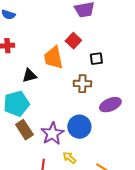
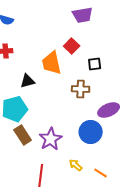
blue circle: (79, 127) -> (91, 132), moved
yellow arrow: (69, 158) -> (76, 165), moved

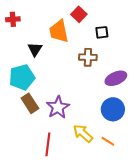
black triangle: (28, 81) -> (35, 49), turned -42
blue circle: (91, 132) -> (113, 109), moved
yellow arrow: (76, 165) -> (83, 133), size x1.5

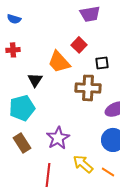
orange trapezoid: (59, 31) -> (59, 62), turned -30
brown cross: (88, 57) -> (88, 88), size x1.4
brown rectangle: (30, 103) -> (22, 143), moved

